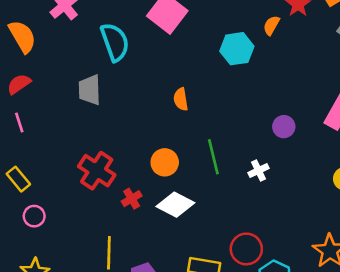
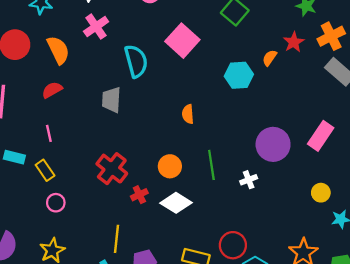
pink line: (19, 123) -> (49, 133), moved
purple circle: (284, 127) -> (273, 144), size x1.8

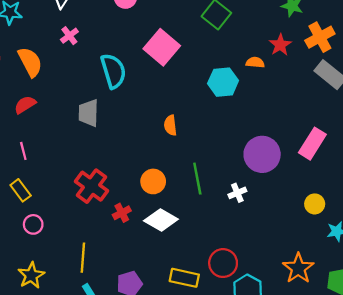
pink cross: (96, 27) -> (69, 36), size x0.7
orange semicircle: (270, 58) -> (255, 62), turned 63
yellow line: (116, 239) -> (83, 258), moved

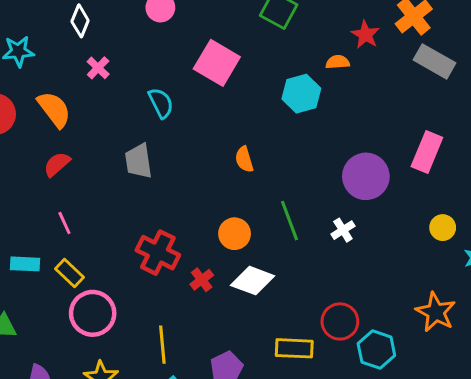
cyan semicircle: (113, 71) -> (161, 103), size x0.7
pink circle: (33, 224) -> (93, 313), size x1.8

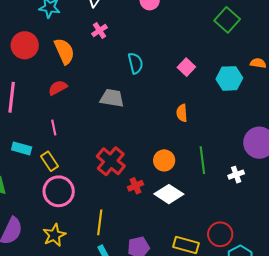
pink square: (217, 63) -> (186, 67), moved, size x0.6
gray trapezoid: (139, 161) -> (112, 98), turned 95

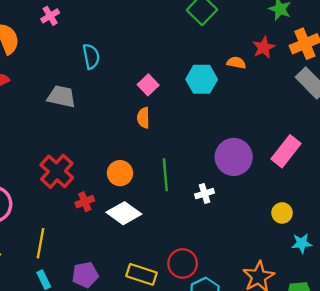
pink square: (186, 67) -> (148, 85), moved

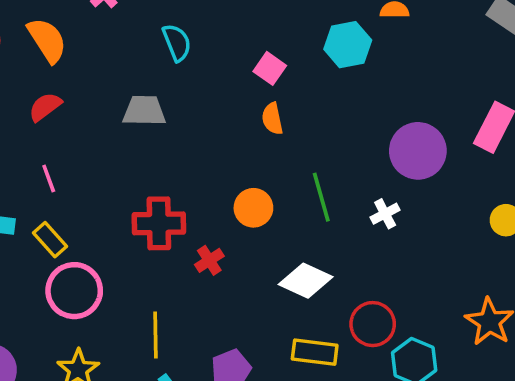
red cross: (57, 171) -> (159, 223), turned -32
white diamond: (124, 213) -> (306, 281), moved

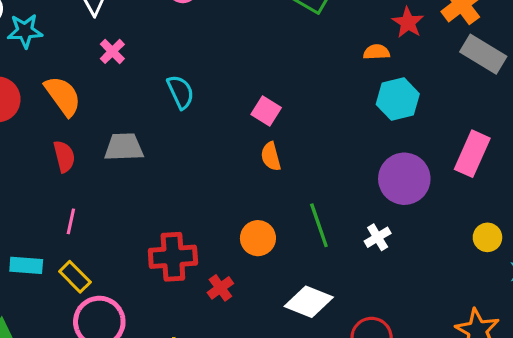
cyan hexagon: (348, 45) -> (398, 99), moved
red semicircle: (45, 107) -> (64, 156), turned 116
gray trapezoid: (144, 111) -> (124, 147), moved
pink line: (49, 179) -> (71, 221), turned 35

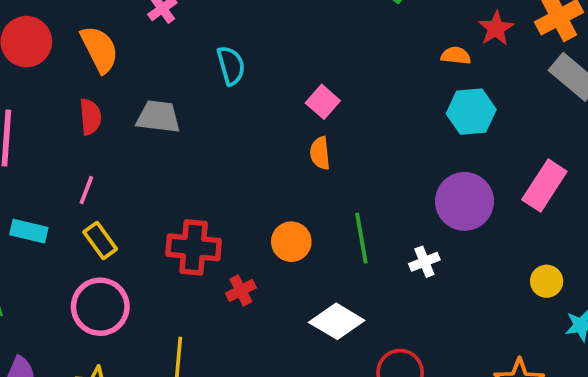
yellow rectangle: (75, 277) -> (100, 240), moved

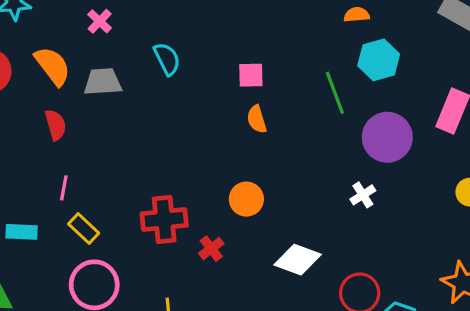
pink square: (323, 102) -> (251, 75), turned -32
gray trapezoid: (158, 117) -> (103, 82), moved
green line: (361, 238) -> (335, 93), moved

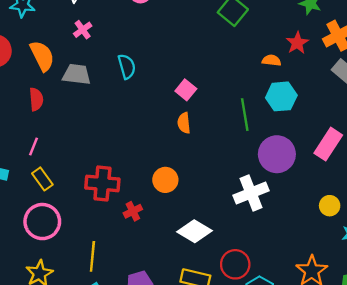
pink square: (251, 75) -> (186, 90), turned 30
white cross: (363, 195) -> (251, 193), size x1.8

